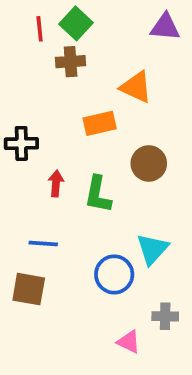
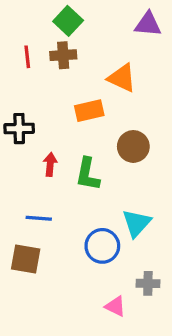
red line: (40, 29) -> (27, 57), moved

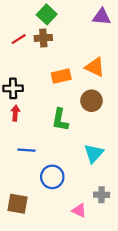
red line: (27, 57) -> (19, 39), turned 64
orange triangle: (122, 78) -> (95, 67), moved
red arrow: (50, 164) -> (15, 113), moved
blue circle: (102, 246) -> (52, 177), moved
brown square: (26, 259) -> (18, 204), moved

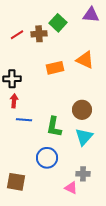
green square: (47, 14) -> (58, 23), moved
brown circle: (91, 101) -> (82, 110), moved
green L-shape: (60, 120) -> (54, 127), moved
blue line: (27, 150) -> (24, 120), moved
gray cross: (102, 195) -> (83, 174), moved

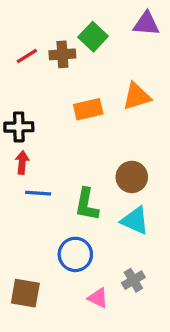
orange triangle: (85, 60) -> (137, 96), turned -42
cyan triangle: (84, 137) -> (135, 221), turned -48
gray cross: (83, 174) -> (133, 280), turned -32
pink triangle: (71, 188) -> (98, 298), moved

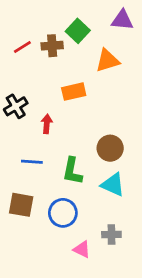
orange triangle: (137, 96) -> (107, 61), moved
black cross: (19, 127) -> (16, 106), turned -30
red arrow: (22, 162) -> (47, 124), moved
gray cross: (133, 280) -> (111, 234), turned 30
brown square: (25, 293) -> (21, 205), moved

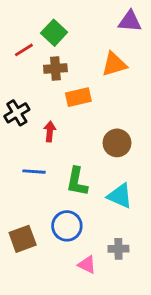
green square: (78, 31) -> (54, 33), moved
brown cross: (52, 46) -> (55, 69), moved
brown circle: (110, 148) -> (117, 143), moved
brown square: (21, 205) -> (23, 239), moved, turned -30

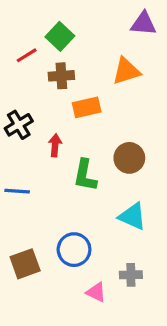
blue line: (34, 172) -> (17, 191), moved
green L-shape: (77, 182) -> (85, 175), moved

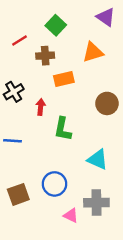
purple triangle: (144, 24) -> (106, 17), turned 30
green square: (60, 36) -> (56, 25), moved
brown circle: (129, 158) -> (107, 103), moved
gray cross: (131, 275) -> (96, 203), size x1.5

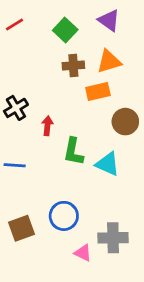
purple triangle: (106, 17) -> (109, 20), moved
red line: (20, 40) -> (15, 25), moved
brown cross: (45, 56) -> (73, 66), moved
orange rectangle: (64, 79) -> (98, 92), moved
cyan triangle: (98, 159) -> (108, 164), moved

